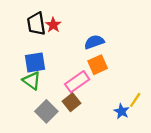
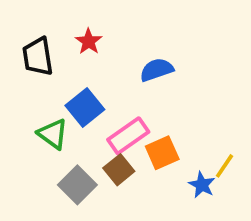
black trapezoid: (36, 24) -> (38, 57), moved
blue square: (35, 62) -> (85, 107), moved, turned -30
orange square: (98, 65) -> (162, 153), moved

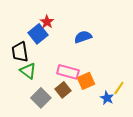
black trapezoid: (38, 57) -> (20, 52), moved
blue square: (85, 107) -> (38, 34), moved
pink rectangle: (128, 136) -> (68, 72), turned 50

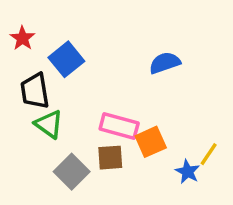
red star: (47, 22) -> (22, 38), moved
blue semicircle: (83, 37) -> (165, 63), moved
brown square: (63, 90) -> (110, 158), turned 35

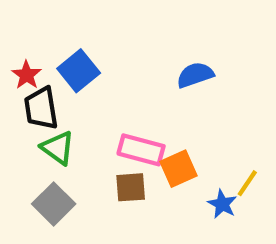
red star: (22, 38) -> (27, 75), moved
gray square: (72, 172) -> (54, 204), moved

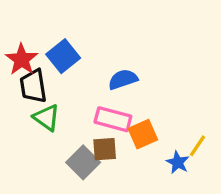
red star: (27, 75) -> (22, 59), size x1.4
blue semicircle: (195, 75) -> (123, 79), moved
gray square: (54, 204) -> (83, 162), moved

